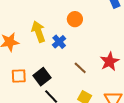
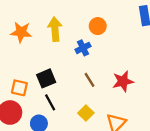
blue cross: (59, 42) -> (83, 48), moved
orange square: (19, 76) -> (19, 88), moved

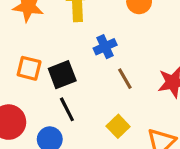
blue cross: (83, 48) -> (105, 47), moved
orange square: (19, 88) -> (29, 68), moved

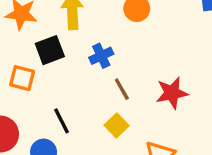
black square: (62, 75) -> (50, 50), moved
yellow square: (118, 126) -> (117, 125), moved

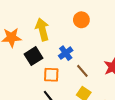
orange square: (22, 78) -> (51, 75), moved

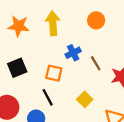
black square: (33, 56) -> (17, 68), moved
brown line: (82, 71) -> (96, 63), moved

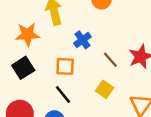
orange star: (19, 26) -> (27, 34), moved
brown line: (96, 63) -> (110, 60), moved

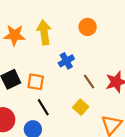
orange star: (27, 34) -> (14, 35), moved
orange square: (65, 66) -> (36, 82), moved

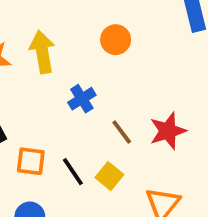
orange square: (36, 82) -> (31, 161), moved
black line: (43, 107) -> (73, 172), moved

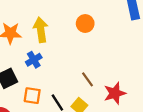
blue cross: (82, 99) -> (34, 60), moved
red star: (168, 131) -> (115, 93), moved

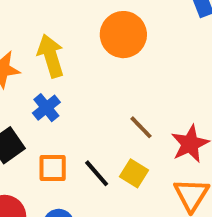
orange circle: (85, 24) -> (123, 35), size x1.5

